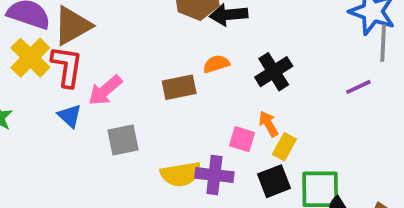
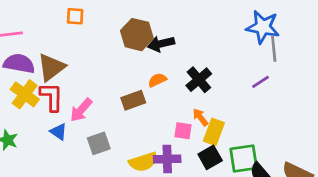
yellow rectangle: (284, 147) -> (214, 132), size x1.4

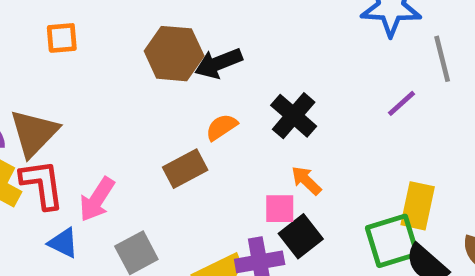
gray line: (274, 48) -> (442, 59), moved
yellow rectangle: (214, 132) -> (418, 206), moved
black square: (210, 157) -> (301, 236), moved

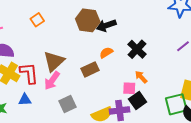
orange square: (62, 38) -> (37, 20), moved, turned -32
brown triangle: (34, 133) -> (54, 61), moved
blue triangle: (63, 243) -> (25, 100), moved, turned -32

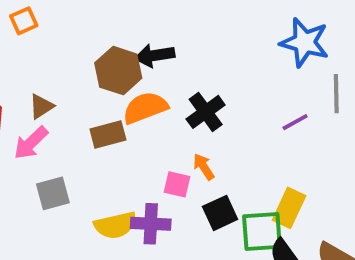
brown hexagon: (88, 20) -> (118, 71), moved
orange semicircle: (106, 53) -> (145, 108), size x1.6
brown triangle: (54, 61) -> (41, 106), size x0.6
black square: (138, 100) -> (220, 213), moved

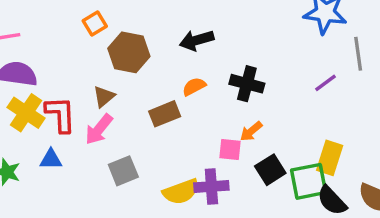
orange square: (24, 21) -> (95, 23), moved
brown hexagon: (118, 71) -> (129, 52), moved
orange semicircle: (145, 108) -> (194, 87), size x0.6
black cross: (206, 112) -> (247, 84), turned -32
orange arrow: (204, 167) -> (251, 131), turned -90

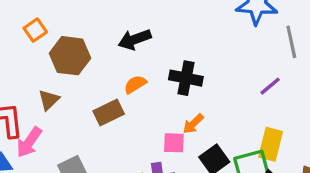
purple line: (326, 83) -> (270, 86), moved
pink arrow: (99, 129) -> (29, 142), moved

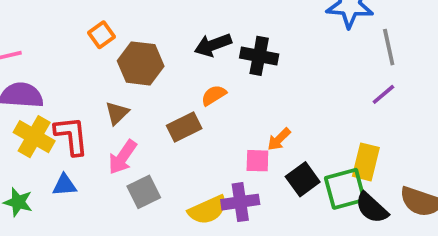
black cross: (186, 78) -> (259, 56), moved
purple line: (270, 86) -> (383, 94), moved
pink arrow: (29, 142) -> (123, 157), moved

